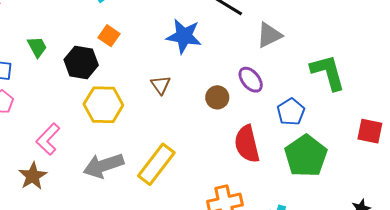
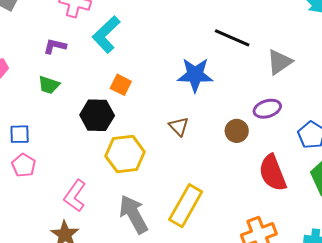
green trapezoid: (37, 47) -> (49, 85), moved, turned 145
purple ellipse: (251, 80) -> (267, 109), turned -60
gray arrow: (103, 166) -> (133, 214), turned 87

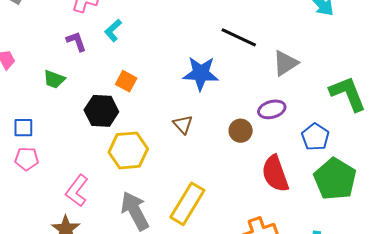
cyan L-shape: (106, 34) -> (113, 30), size x0.6
purple L-shape: (55, 46) -> (76, 41), moved, turned 55
pink pentagon: (24, 165) -> (27, 159), turned -30

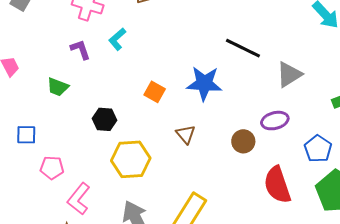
orange square: (126, 81) -> (155, 92), moved
black hexagon: (101, 111) -> (105, 119), size x0.7
pink pentagon: (27, 159) -> (52, 168), moved

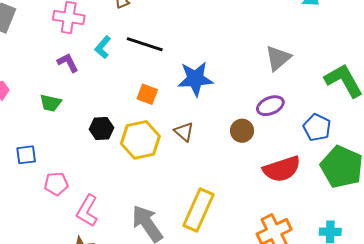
black line: (243, 48) -> (145, 44), moved
yellow hexagon: (131, 159) -> (140, 140), moved
red semicircle: (277, 185) -> (282, 169), turned -81

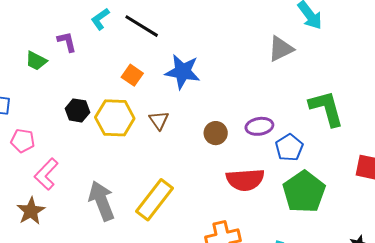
gray triangle: (278, 58) -> (281, 49), moved
purple L-shape: (68, 63) -> (67, 42), moved
purple ellipse: (270, 106) -> (259, 126), moved
black hexagon: (102, 129) -> (77, 110), moved

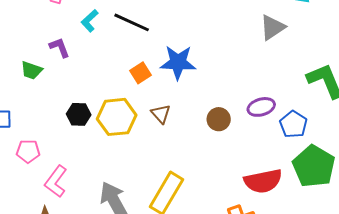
orange square: (132, 75) -> (141, 73), moved, turned 30
red semicircle: (245, 180) -> (263, 181), moved

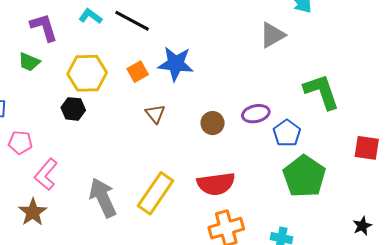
cyan L-shape: (90, 21) -> (90, 16), turned 75
purple L-shape: (59, 47) -> (44, 27), moved, size x1.4
yellow hexagon: (117, 117) -> (87, 73), moved
red semicircle: (263, 181) -> (216, 184), moved

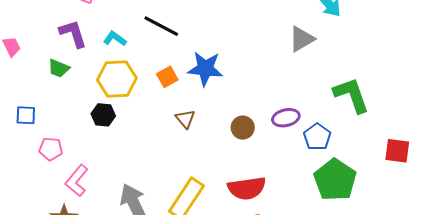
cyan L-shape: (90, 16) -> (115, 39), moved

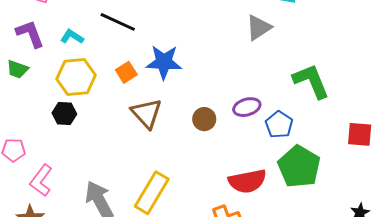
brown triangle: (185, 119) -> (146, 113), size x1.6
red semicircle: (247, 188) -> (247, 181), moved

